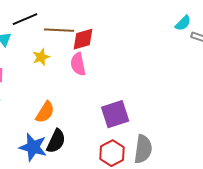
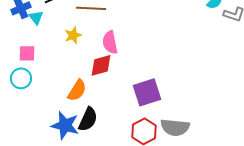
red diamond: (83, 39) -> (101, 65), moved
gray semicircle: (143, 149) -> (175, 127), turned 88

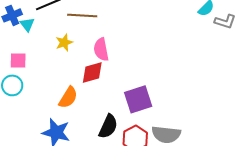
black semicircle: (88, 119) -> (108, 126), moved

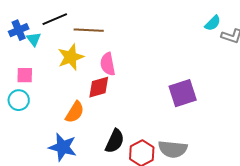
yellow star: (64, 42) -> (71, 57), size x1.5
purple square: (138, 99) -> (183, 93), moved

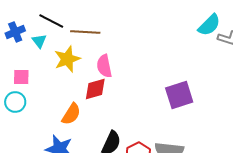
black line: (55, 19) -> (51, 21), turned 50
cyan semicircle: (213, 23) -> (209, 25), size x1.4
cyan triangle: (34, 39) -> (39, 41), moved

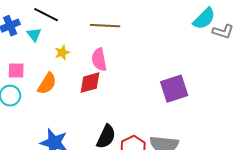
brown line: (85, 32) -> (105, 26), moved
yellow star: (67, 59) -> (62, 53), size x0.6
orange semicircle: (71, 114) -> (47, 84), moved

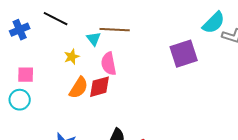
cyan triangle: (34, 35) -> (94, 39), moved
orange semicircle: (47, 84) -> (79, 88), moved
purple square: (174, 89) -> (184, 54), moved

